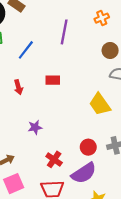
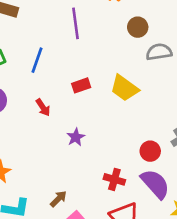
yellow trapezoid: (100, 104) -> (124, 88), moved
purple star: (35, 127) -> (76, 137), moved
purple semicircle: (84, 173) -> (155, 184), turned -80

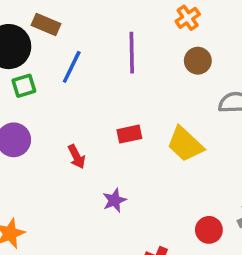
brown circle: (138, 27) -> (198, 61), moved
blue line: (37, 60) -> (72, 67), moved

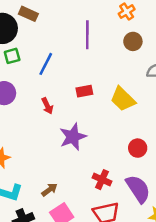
blue line: (72, 67) -> (46, 64), moved
purple star: (114, 200) -> (73, 137), size x1.6
red circle: (209, 230) -> (138, 148), moved

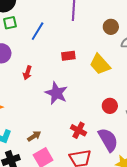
brown circle: (133, 41) -> (111, 27), moved
red arrow: (47, 106) -> (27, 73), moved, turned 40
purple star: (73, 137) -> (56, 93), turned -30

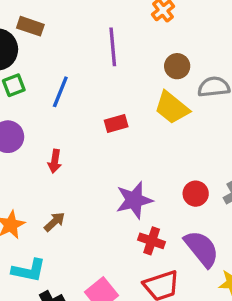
yellow trapezoid: (100, 64) -> (172, 108), moved
purple star: (56, 93) -> (134, 200), moved, turned -30
brown arrow: (34, 136) -> (55, 222), moved

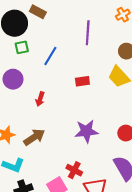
brown arrow: (55, 222) -> (34, 137), size x1.5
red cross: (152, 241) -> (74, 170), moved

